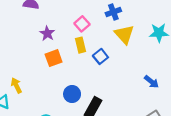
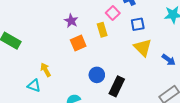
pink square: (82, 24) -> (113, 13), moved
yellow triangle: (124, 34) -> (143, 48), moved
blue square: (100, 56) -> (138, 24), moved, turned 32

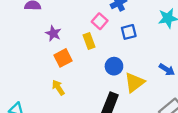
yellow triangle: (143, 48) -> (134, 82), moved, turned 42
yellow arrow: (46, 70) -> (58, 88), moved
blue circle: (97, 75) -> (114, 66), moved

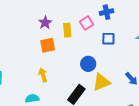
yellow rectangle: (89, 41) -> (67, 30), moved
yellow arrow: (58, 88) -> (43, 75), moved

